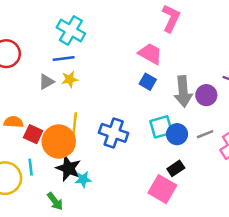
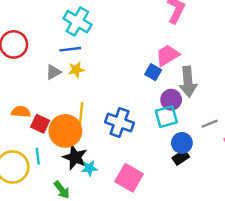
pink trapezoid: (150, 54) -> (168, 55), moved, turned -60
purple circle: (206, 95) -> (171, 100), moved
blue circle: (177, 134) -> (182, 143), moved
pink square: (162, 189) -> (129, 178), moved

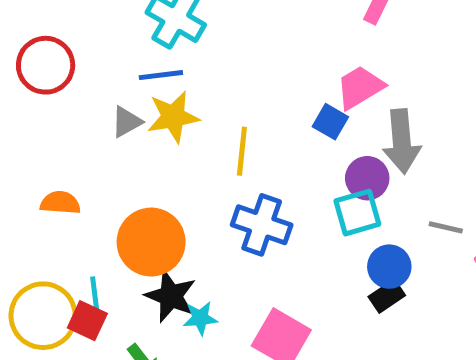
yellow star: (76, 70) -> (173, 117), size x1.5
yellow line: (81, 114) -> (242, 151), moved
red square: (40, 124) -> (87, 321), moved
gray line: (210, 124) -> (446, 227), turned 35

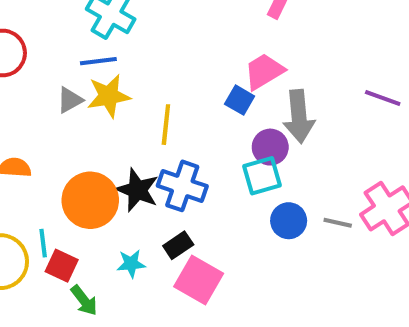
gray line: (446, 227) -> (338, 223), moved
black star: (171, 296) -> (137, 190), moved
black rectangle: (387, 296) -> (178, 245), moved
red square: (87, 321) -> (62, 266), moved

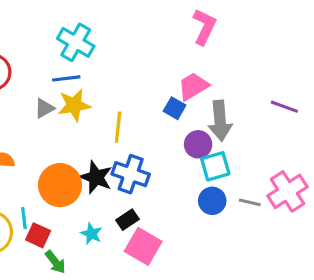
cyan square: (262, 176) -> (215, 166), moved
cyan star: (131, 264) -> (91, 234), turned 30

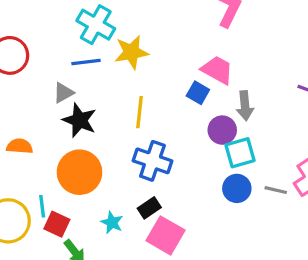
pink trapezoid: (193, 86) -> (217, 70), turned 60
yellow star: (74, 105) -> (131, 52), moved
gray arrow: (220, 121) -> (245, 106), size x0.7
black star: (96, 177) -> (80, 120), moved

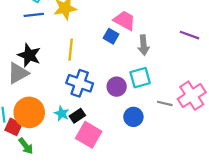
gray triangle: (63, 93) -> (18, 73), moved, size x1.5
purple circle: (222, 130) -> (117, 87), moved
orange circle: (80, 172) -> (29, 112), moved
blue circle: (237, 188) -> (133, 117), moved
cyan star: (112, 222) -> (62, 114), moved

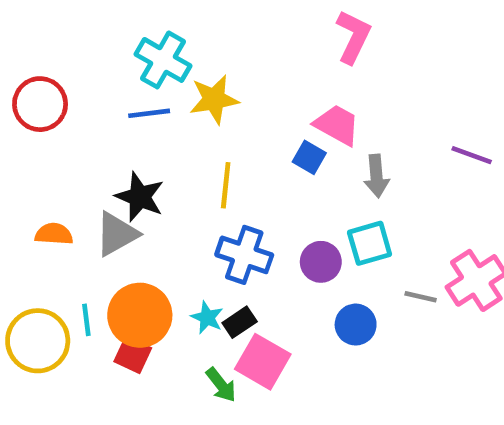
red square: (14, 127) -> (133, 355), moved
green arrow: (26, 146) -> (221, 385), moved

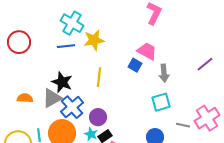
purple line: (472, 155) -> (205, 64), turned -60
blue cross: (244, 255) -> (72, 107), moved, turned 30
purple circle: (321, 262) -> (98, 117), moved

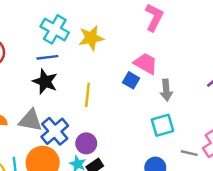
yellow star: (94, 40) -> (91, 38), moved
black star: (62, 82) -> (45, 82), moved
gray triangle: (52, 98) -> (30, 120), turned 40

